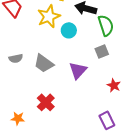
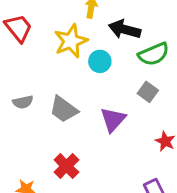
green semicircle: (106, 25) -> (154, 54), turned 85
gray square: (102, 51) -> (148, 92), turned -32

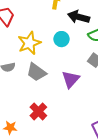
yellow star: (71, 41) -> (29, 43), moved

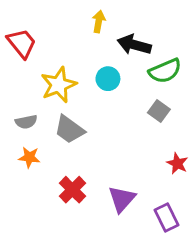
purple triangle: (71, 79) -> (122, 199), moved
orange star: (10, 128) -> (29, 157), moved

